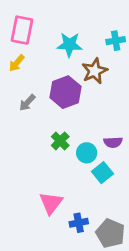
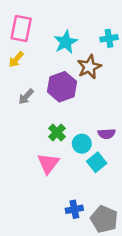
cyan star: (69, 45) -> (66, 42), turned -30
pink triangle: (51, 203) -> (48, 163), moved

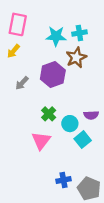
cyan cross: (109, 38) -> (79, 33), moved
cyan star: (66, 42) -> (56, 36), turned 30

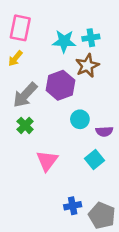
gray arrow: (22, 83) -> (25, 95), size x1.6
green cross: (49, 114) -> (25, 125), moved
cyan circle: (70, 124) -> (80, 119), moved

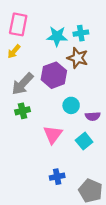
brown star: (87, 66) -> (78, 58), turned -30
green cross: (25, 125) -> (23, 111), turned 32
pink triangle: (47, 161) -> (53, 135), moved
blue cross: (73, 206) -> (57, 177), moved

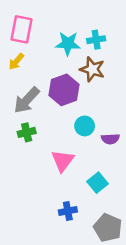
cyan square: (84, 141) -> (97, 183), moved

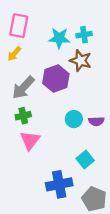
cyan circle: (85, 126) -> (74, 119), moved
pink triangle: (63, 161) -> (30, 140), moved
blue cross: (68, 211) -> (59, 184), size x1.6

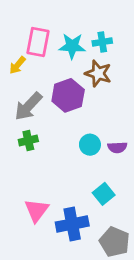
pink rectangle: (19, 26) -> (38, 42), moved
pink triangle: (30, 140) -> (37, 210), moved

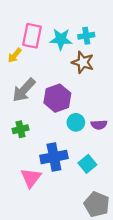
purple hexagon: (68, 95) -> (57, 98), moved
green cross: (28, 141) -> (20, 129), moved
blue cross: (72, 224) -> (54, 157), moved

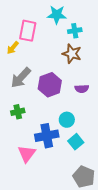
cyan star: (61, 39) -> (57, 15), moved
cyan circle: (76, 122) -> (67, 120), moved
purple semicircle: (99, 125) -> (82, 89), moved

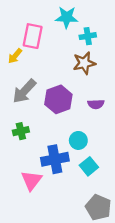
brown star: (72, 54) -> (84, 63), turned -30

